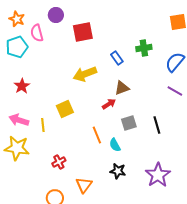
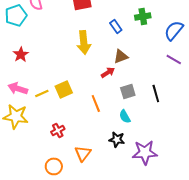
yellow arrow: (85, 74) -> (84, 42), turned -75
yellow square: (65, 109) -> (64, 89), moved
yellow line: (43, 125) -> (42, 93), turned 72
cyan semicircle: (115, 145) -> (125, 116), moved
purple star: (158, 175) -> (145, 152), moved, turned 30

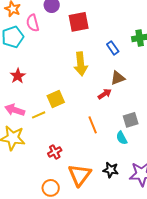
yellow square: (64, 89) -> (56, 99), moved
gray square: (128, 91) -> (131, 120), moved
black star: (117, 139) -> (111, 170), moved
orange triangle: (83, 153) -> (80, 175), size x1.4

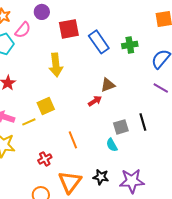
pink semicircle: (33, 23) -> (23, 30), turned -126
blue rectangle: (113, 48) -> (99, 42), moved, size x1.6
yellow arrow: (81, 64) -> (56, 65), moved
orange line: (93, 125) -> (73, 140), moved

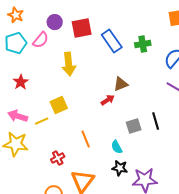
purple circle: (42, 12) -> (55, 22), moved
pink semicircle: (23, 30) -> (41, 40), moved
cyan semicircle: (112, 145) -> (117, 147), moved
black star: (101, 177) -> (120, 168), moved

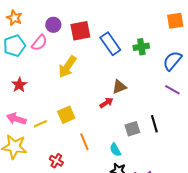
yellow arrow: (69, 64) -> (67, 67), turned 40
yellow square: (59, 105) -> (66, 115), moved
red cross: (58, 158) -> (56, 161), turned -32

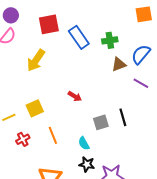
purple circle: (53, 25) -> (11, 15), moved
brown triangle: (119, 87) -> (119, 64), moved
red arrow: (106, 103) -> (75, 96), turned 64
red cross: (56, 161) -> (23, 139), moved, turned 32

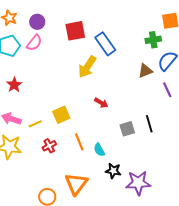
green cross: (110, 40) -> (153, 40), moved
yellow arrow: (36, 60) -> (87, 67), moved
purple line: (141, 83) -> (167, 90), turned 35
cyan semicircle: (84, 143) -> (99, 150), moved

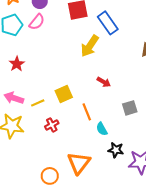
orange line: (79, 142) -> (87, 112), moved

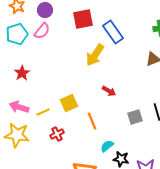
cyan semicircle: (102, 129) -> (107, 146), moved, turned 80

